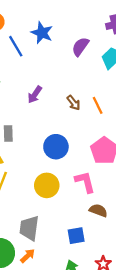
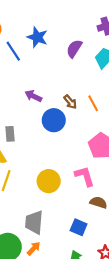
purple arrow: (35, 95) -> (33, 96), turned 84
blue circle: (56, 147) -> (54, 120), moved
blue square: (76, 236) -> (79, 227), turned 35

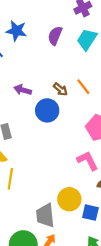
yellow circle: (49, 181) -> (69, 199), moved

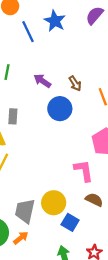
purple semicircle: (55, 36) -> (95, 15), moved
brown arrow: (60, 89) -> (75, 83), moved

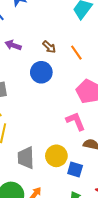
purple arrow: (42, 81) -> (13, 45), moved
gray trapezoid: (25, 211) -> (26, 158), moved

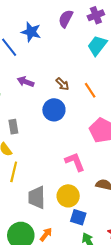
pink L-shape: (76, 121) -> (75, 162), moved
blue square: (75, 169) -> (78, 217), moved

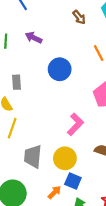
brown arrow: (62, 84) -> (79, 17), moved
pink L-shape: (75, 162) -> (75, 124), turned 60
orange arrow: (46, 234) -> (54, 192), moved

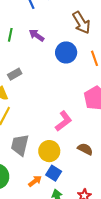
brown arrow: (79, 17) -> (81, 23), size x1.6
blue circle: (60, 69) -> (66, 52), moved
gray rectangle: (16, 82) -> (15, 74), turned 56

